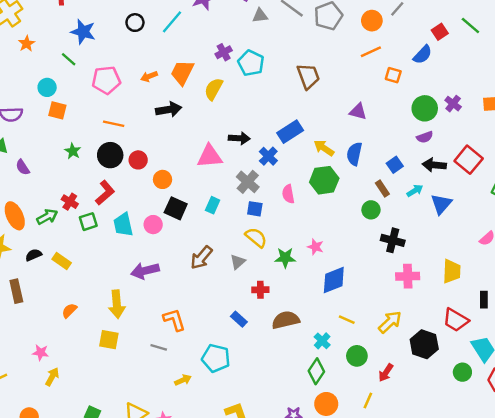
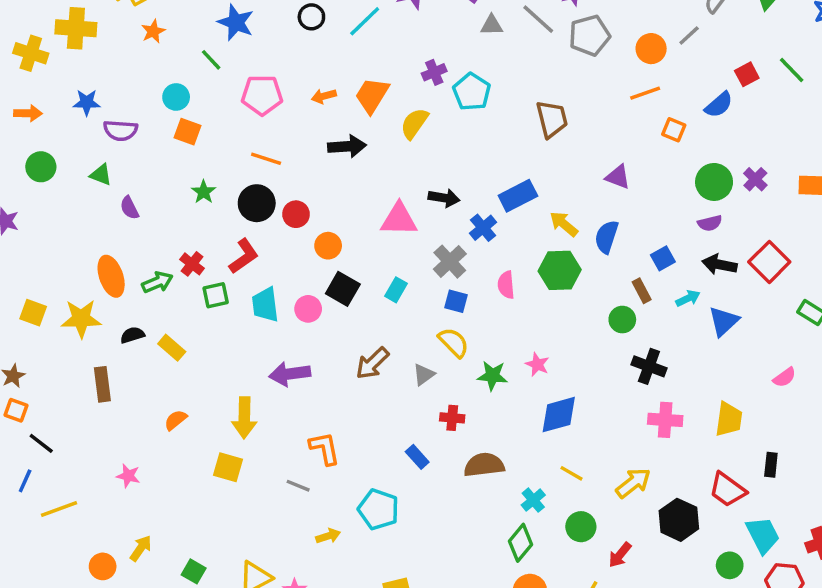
yellow arrow: (52, 377) -> (141, 548), moved

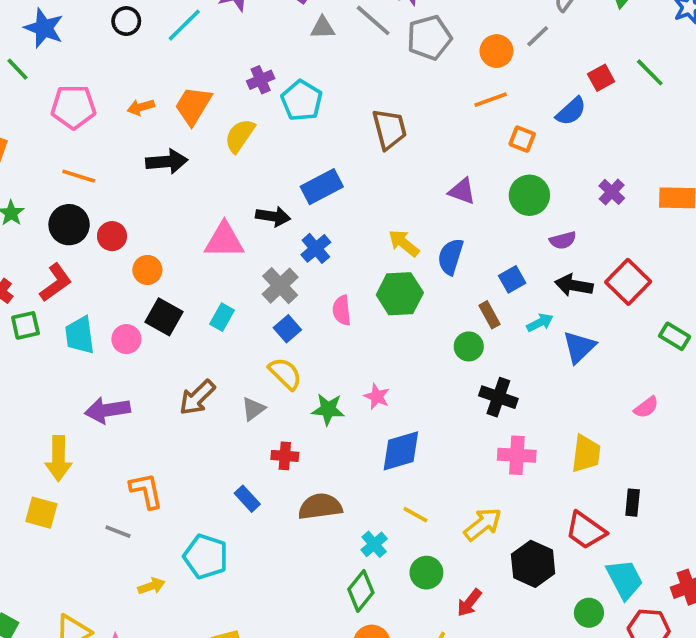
green circle: (714, 182) -> (529, 195), moved
blue rectangle: (518, 196) -> (322, 187), moved
blue square: (456, 301) -> (287, 329), turned 35

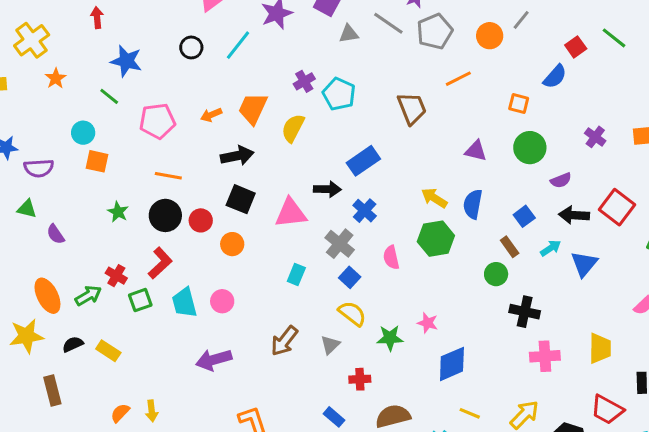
orange line: (491, 100) -> (458, 79), moved
black square: (164, 317) -> (241, 199), moved
yellow arrow: (58, 458) -> (152, 411), moved, size x0.6

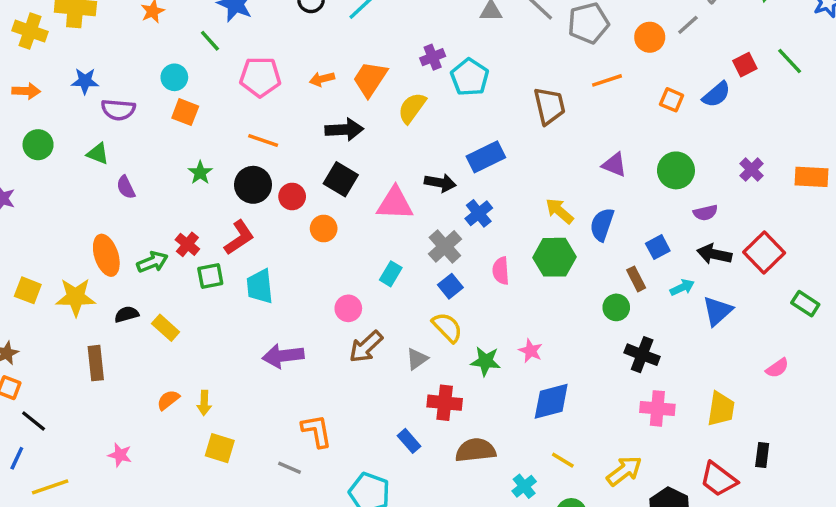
orange square: (519, 103) -> (672, 100), moved
pink circle: (222, 301) -> (348, 308), moved
red cross: (360, 379) -> (445, 403), size x1.4

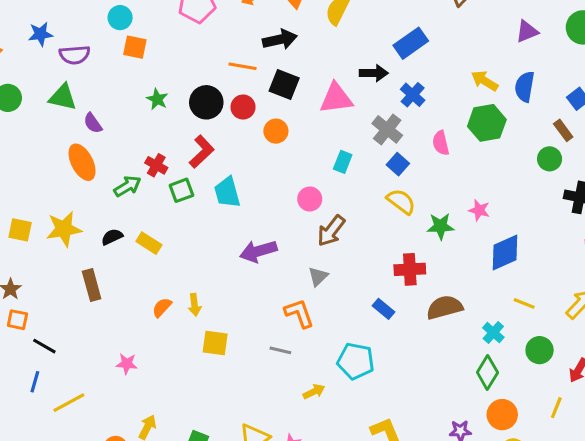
orange line: (263, 141) -> (242, 66), moved
green triangle: (98, 154) -> (63, 97), size x1.4
purple triangle: (614, 165) -> (527, 31), turned -35
orange ellipse: (106, 255) -> (82, 162), moved
gray triangle: (417, 359) -> (318, 276), moved

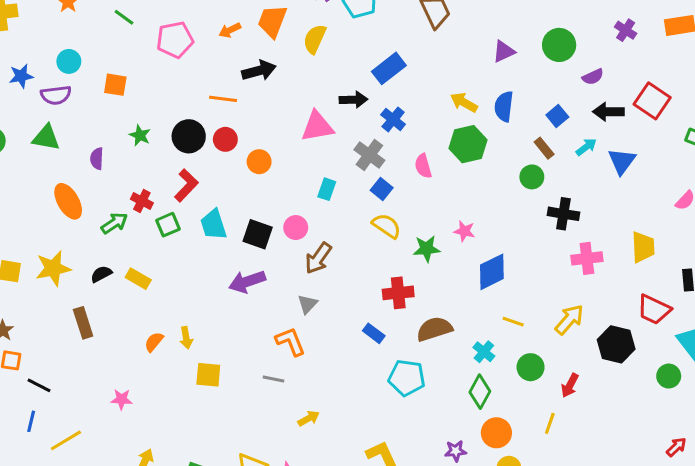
cyan circle: (120, 18) -> (69, 61), moved
black square: (284, 85) -> (258, 234), moved
purple semicircle: (93, 123) -> (97, 159), moved, turned 40
cyan pentagon: (356, 361) -> (407, 378), moved

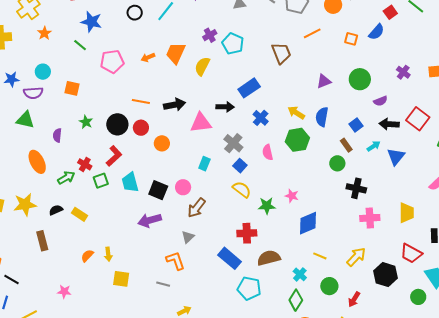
black arrow: (259, 71) -> (175, 105), moved
blue cross: (393, 119) -> (261, 118), moved
blue rectangle: (374, 333) -> (230, 258), size x1.6

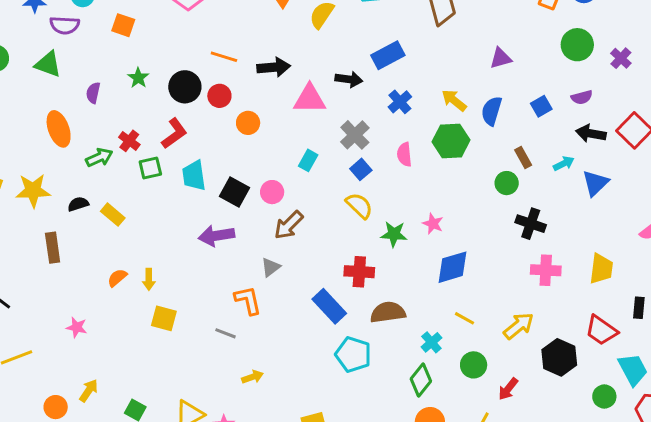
green circle: (360, 79) -> (577, 45), moved
blue square: (356, 125) -> (541, 106), moved

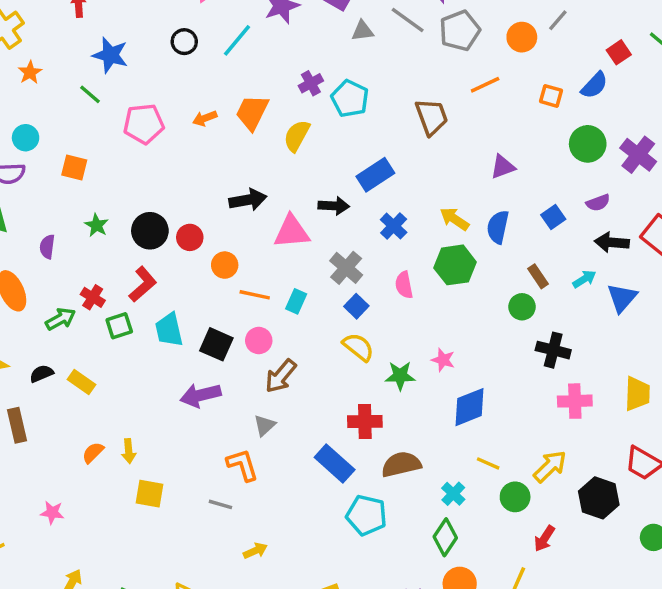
orange line: (224, 57) -> (255, 295), moved
purple cross: (621, 58) -> (638, 155), size x1.5
green circle: (474, 365) -> (515, 497), moved

